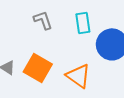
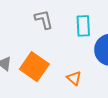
orange triangle: (78, 76) -> (74, 78), size x0.6

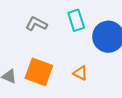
gray L-shape: (44, 19) -> (36, 24), turned -35

